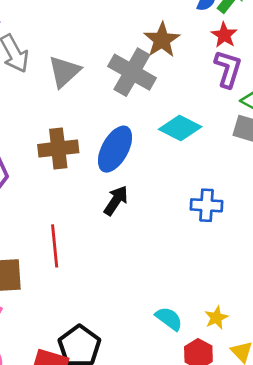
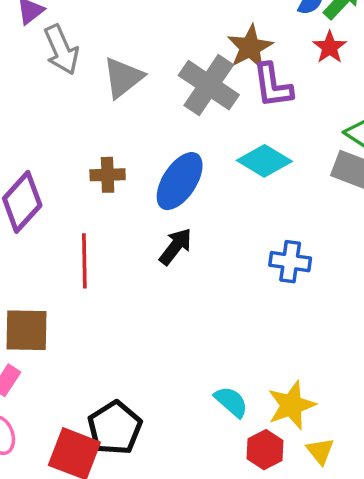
purple L-shape: (228, 69) -> (273, 85), moved, turned 150
brown cross: (58, 149) -> (108, 175), size x0.7
red line: (55, 246) -> (84, 261), moved
yellow star: (216, 318) -> (291, 405), size x1.6

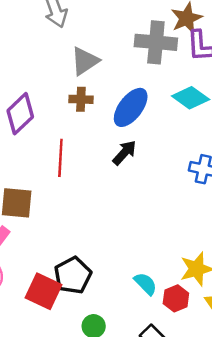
gray triangle: (123, 78) -> (85, 61), moved
gray cross: (209, 85) -> (156, 42), turned -33
cyan semicircle: (231, 402) -> (146, 284), moved

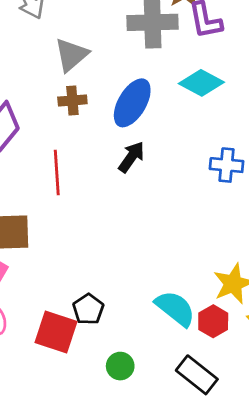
black pentagon: (73, 275) -> (88, 309), size x0.7
cyan semicircle: (146, 284) -> (175, 308), size x1.4

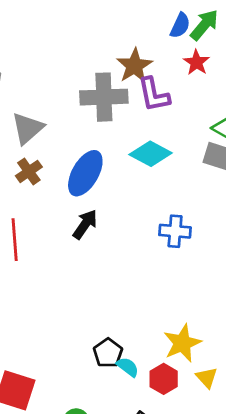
brown cross: (72, 100) -> (29, 171), turned -30
cyan semicircle: (175, 308) -> (128, 367), size x0.6
black pentagon: (88, 309) -> (108, 353), moved

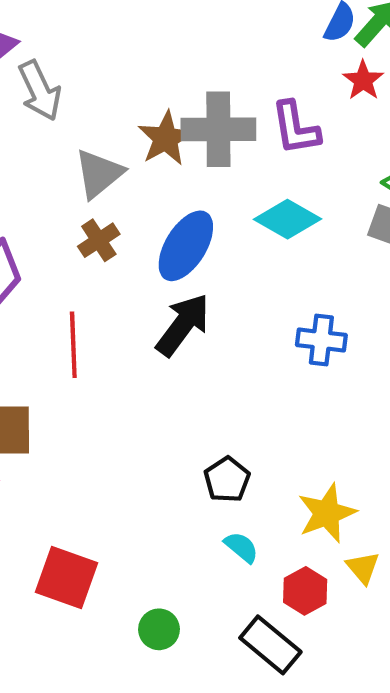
brown star: (134, 66) -> (166, 138), moved
black arrow: (85, 224) -> (183, 325), size x1.4
black pentagon: (108, 353) -> (227, 480), moved
red hexagon: (164, 379) -> (305, 591), moved

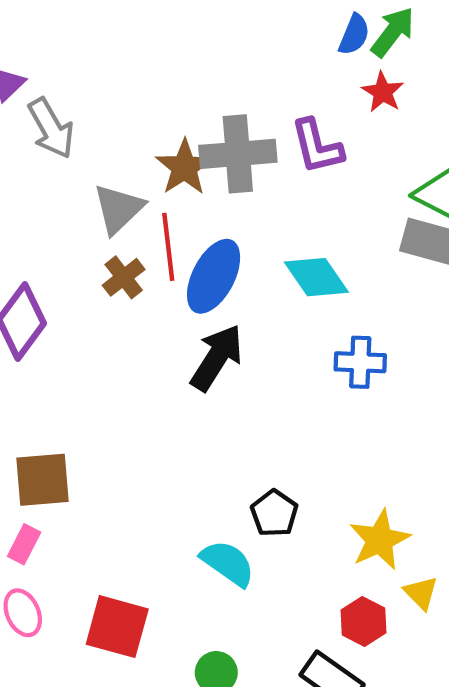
cyan diamond: (288, 219) -> (316, 277), moved, turned 30
red line: (73, 345) -> (168, 247), moved
cyan semicircle: (241, 547) -> (228, 563), moved, size x1.5

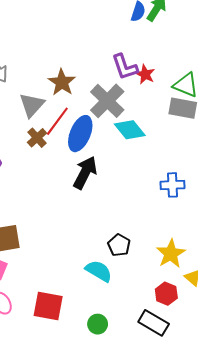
red star: (383, 92) -> (145, 74), moved
gray cross: (238, 154) -> (107, 101), moved, turned -36
red line: (168, 247) -> (57, 121), turned 48
blue cross: (360, 362) -> (172, 185), moved

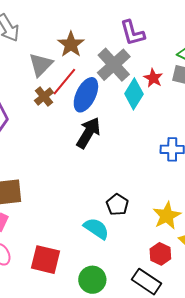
red star: (145, 74) -> (153, 78), moved
cyan diamond: (130, 130) -> (134, 94), turned 68
green circle: (98, 324) -> (92, 280), size x1.4

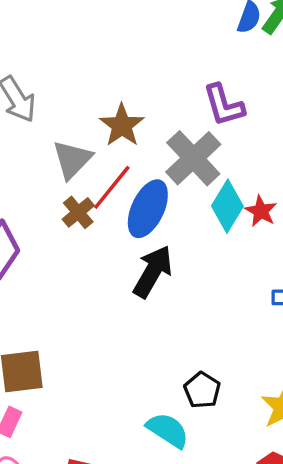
red star: (153, 78) -> (261, 211), moved

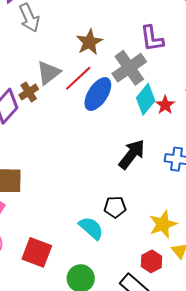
gray triangle: (72, 160) -> (49, 73), moved
brown cross: (78, 212) -> (29, 92), moved
black arrow: (153, 272) -> (132, 154), moved
black pentagon: (202, 390) -> (115, 207), turned 30

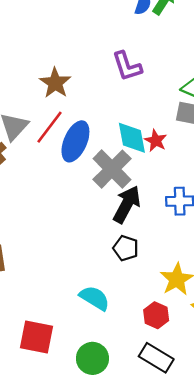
gray cross: (129, 68) -> (112, 169), moved
cyan diamond: (146, 99) -> (132, 138), turned -40
black pentagon: (115, 207) -> (126, 248), moved, turned 30
red hexagon: (152, 261) -> (156, 315), moved

